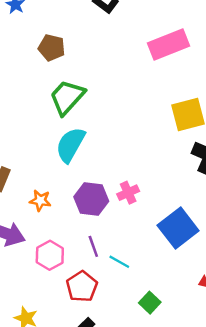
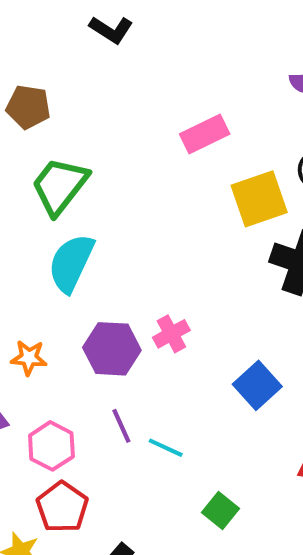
pink rectangle: (168, 44) -> (205, 134), moved, size x0.7
blue square: (178, 228) -> (257, 385), size x0.7
red pentagon: (82, 287) -> (62, 507), moved

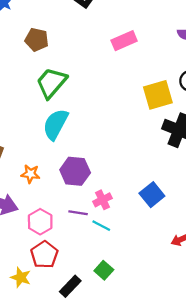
pink rectangle: (205, 134) -> (124, 41), moved
pink cross: (171, 334) -> (103, 200), moved
purple line: (121, 426) -> (78, 213), turned -60
green square: (220, 511) -> (104, 270), moved

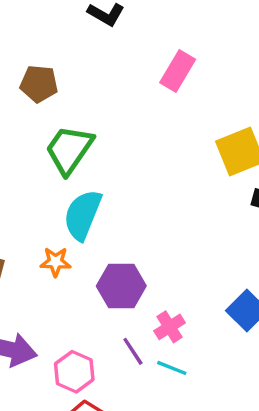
pink rectangle: (124, 41) -> (178, 71), turned -30
orange star: (30, 174) -> (56, 262), moved
purple line: (78, 213) -> (133, 351), turned 54

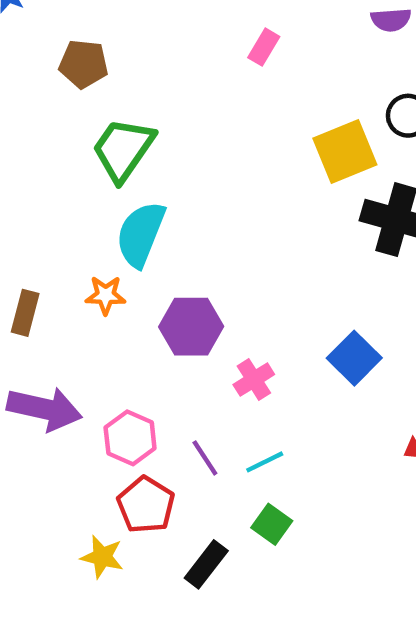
pink rectangle: (178, 71) -> (264, 47), size x0.7
purple line: (133, 351) -> (205, 458), moved
cyan line: (172, 368) -> (265, 462), moved, turned -48

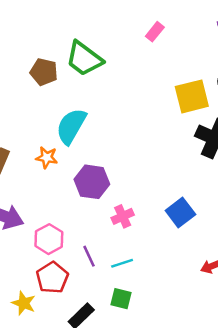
brown pentagon: (84, 64) -> (44, 72), moved
green trapezoid: (123, 149) -> (84, 59), moved, turned -96
green square: (272, 524) -> (121, 299), turned -30

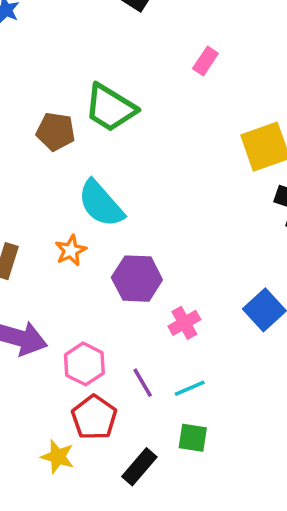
cyan semicircle: (71, 126) -> (101, 204), turned -66
orange star: (47, 157) -> (71, 250), turned -30

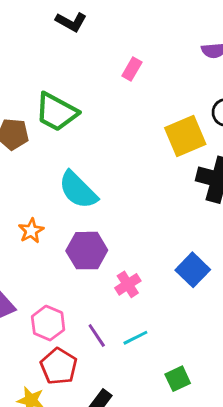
cyan semicircle: (101, 204) -> (78, 190), moved
green square: (193, 438) -> (178, 379), moved, turned -30

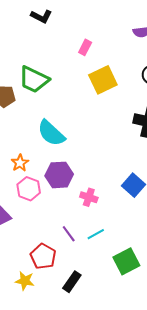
yellow square: (185, 136) -> (103, 80), moved
pink cross: (128, 284) -> (89, 197), turned -36
pink hexagon: (48, 323) -> (29, 189), moved
green square: (178, 379) -> (126, 261), size x1.5

